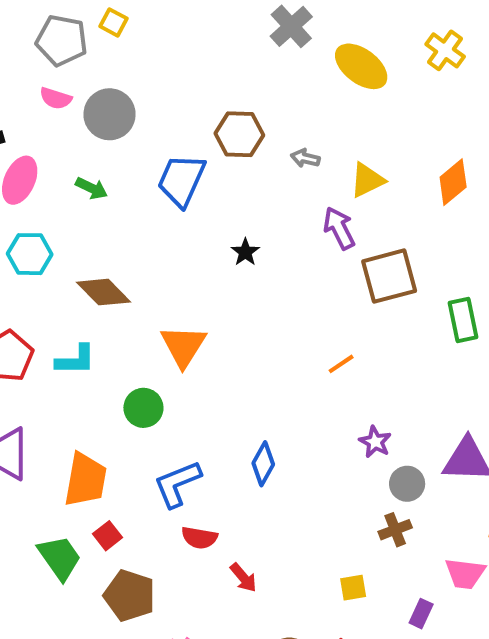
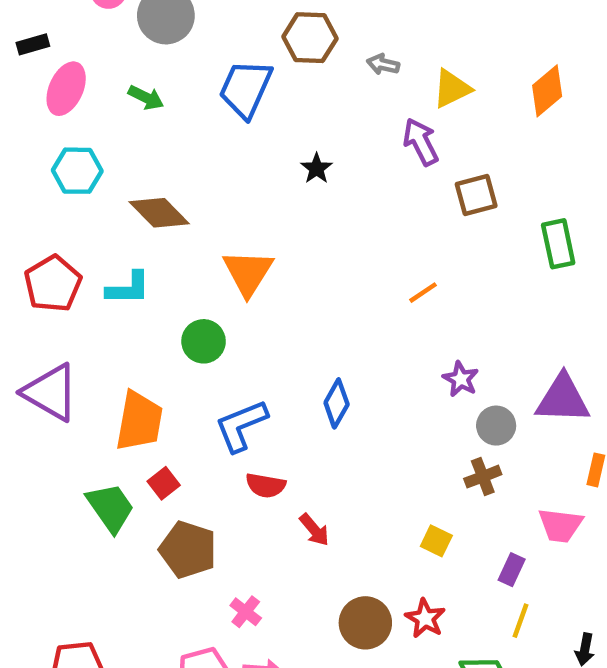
brown square: (389, 276) -> (476, 195), size x0.7
yellow square: (353, 588) -> (436, 541), turned 36

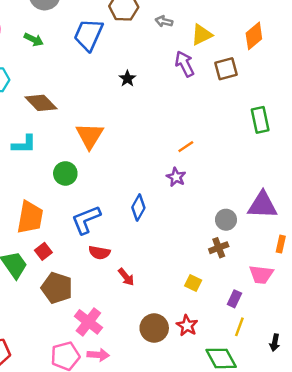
brown square: (476, 195) -> (226, 69), moved
purple star: (461, 379) -> (176, 177), moved
pink cross: (246, 612) -> (88, 322), size x1.6

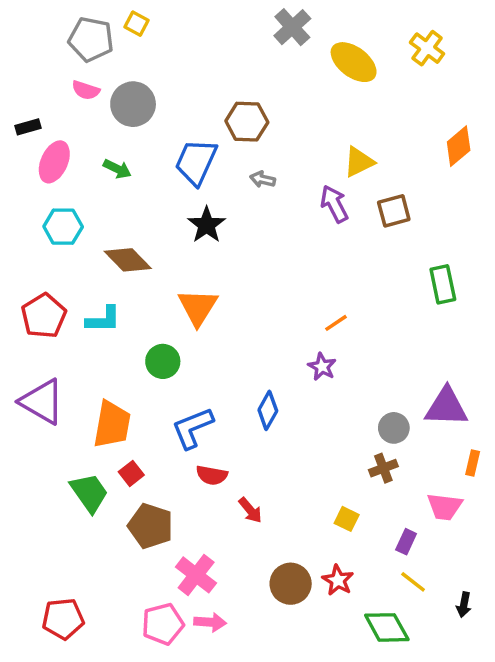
gray arrow: (164, 21) -> (263, 179), moved
orange diamond: (254, 36) -> (459, 146), moved
black star: (127, 79) -> (207, 225), moved, size x1.5
yellow line: (239, 327) -> (413, 582), turned -72

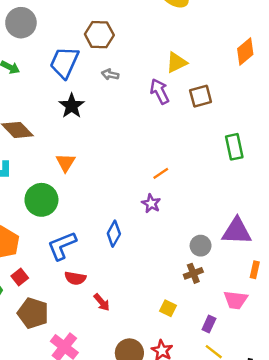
orange triangle: (198, 307) -> (66, 162), size x0.7
green circle: (163, 361) -> (41, 200), size x1.4

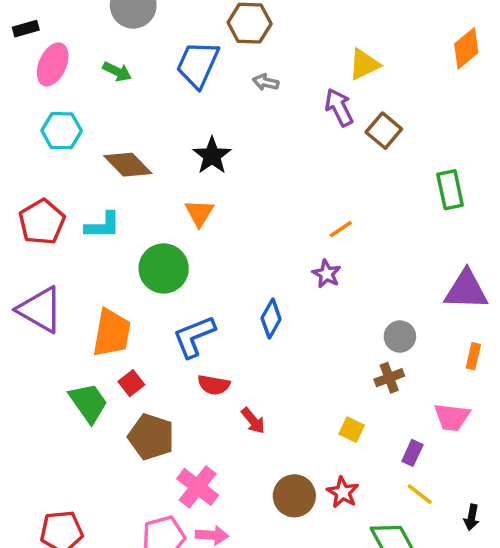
brown square: (201, 96) -> (384, 131), moved, turned -35
black star: (72, 106) -> (212, 156), moved
purple triangle: (237, 231) -> (466, 290), moved
orange rectangle: (255, 270) -> (473, 356), moved

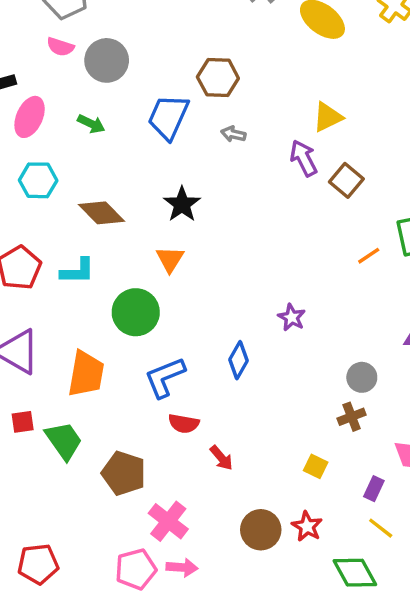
orange line: (341, 229) -> (369, 256), moved
red square: (131, 383) -> (23, 422), moved, turned 30

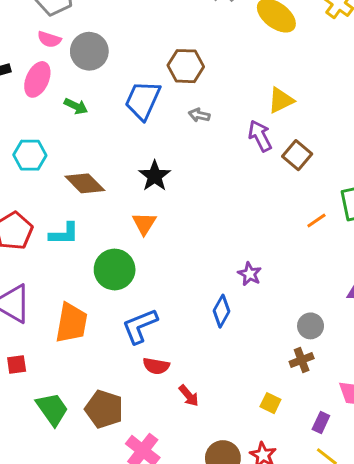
pink ellipse: (30, 117) -> (37, 79), moved
blue diamond: (239, 360) -> (221, 311), moved
green trapezoid: (64, 441) -> (52, 409), moved

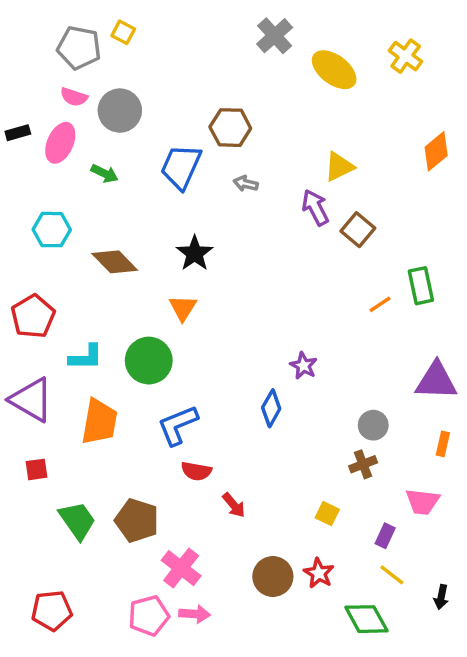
cyan L-shape: (64, 234) -> (86, 357), moved

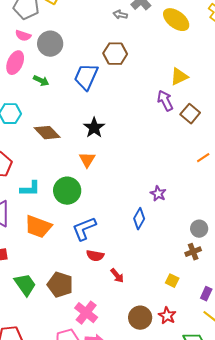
gray arrow: (246, 184) -> (120, 15), moved
orange trapezoid: (99, 422) -> (38, 227), turned 100

